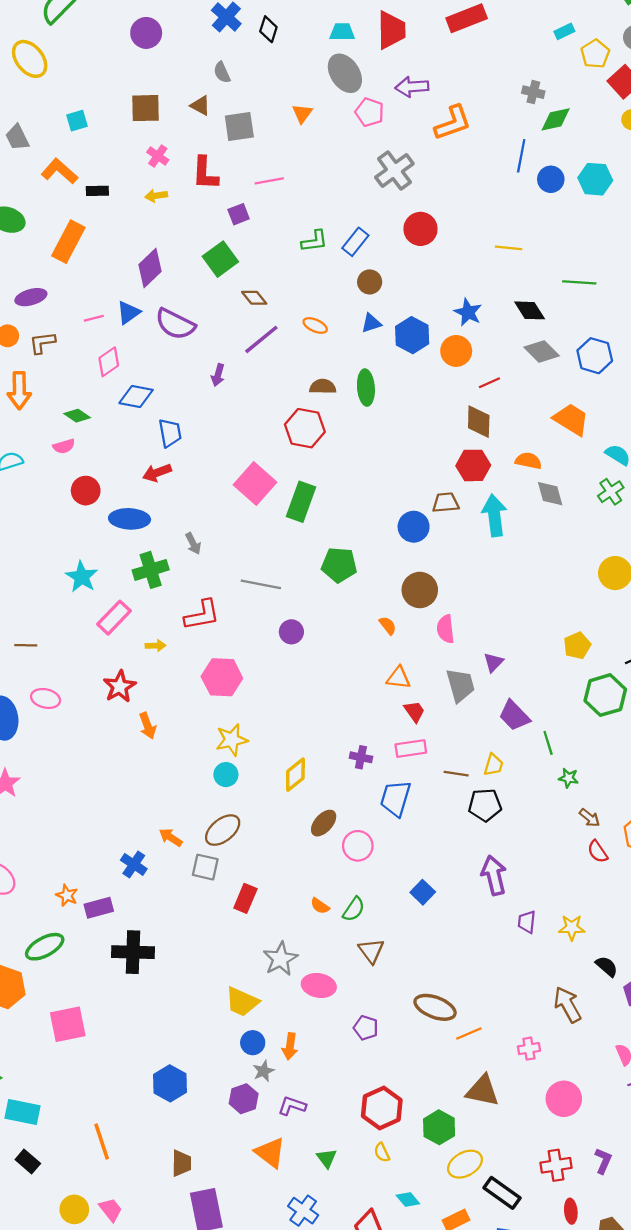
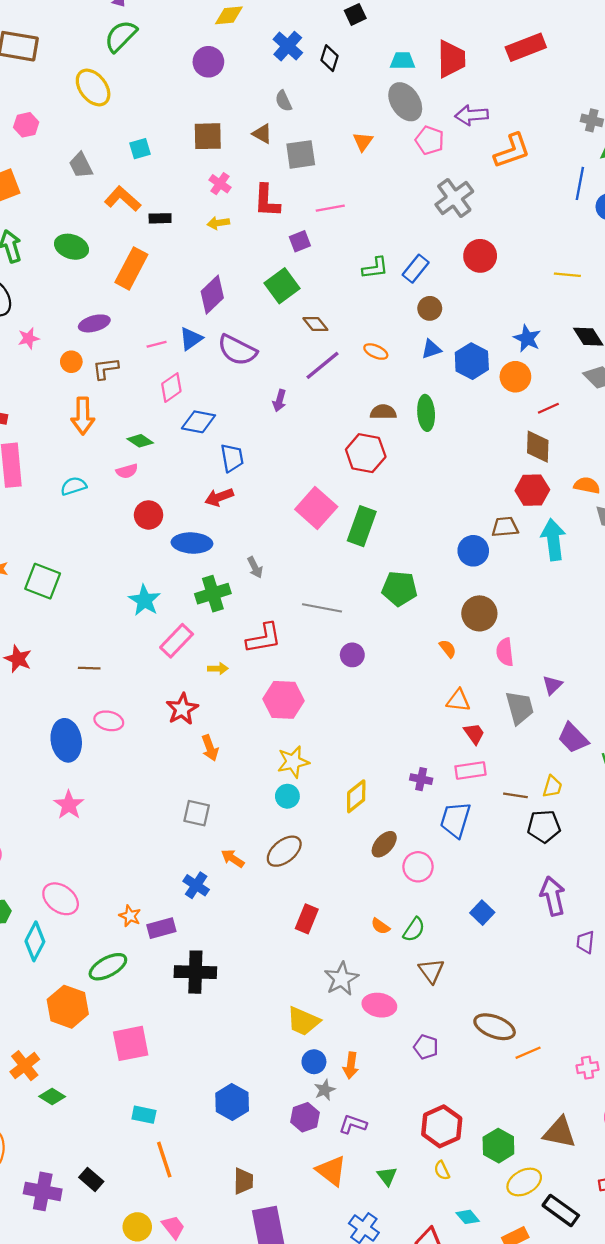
gray square: (205, 867) -> (197, 813), moved
brown triangle: (483, 1091) -> (560, 1133), moved
cyan rectangle: (22, 1112) -> (144, 1115), moved, size x0.7

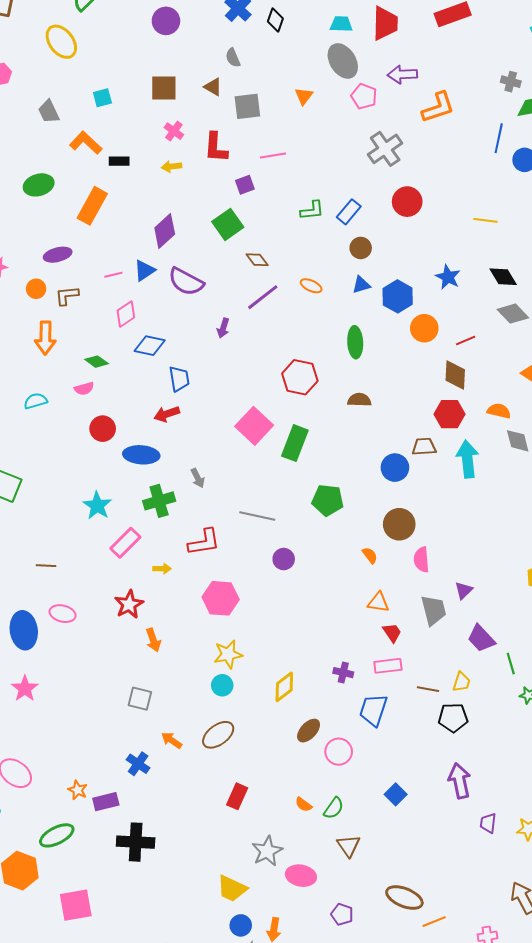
green ellipse: (72, 247) -> (39, 185), turned -36
orange circle: (515, 377) -> (424, 328), moved
brown semicircle: (383, 412) -> (359, 400), moved

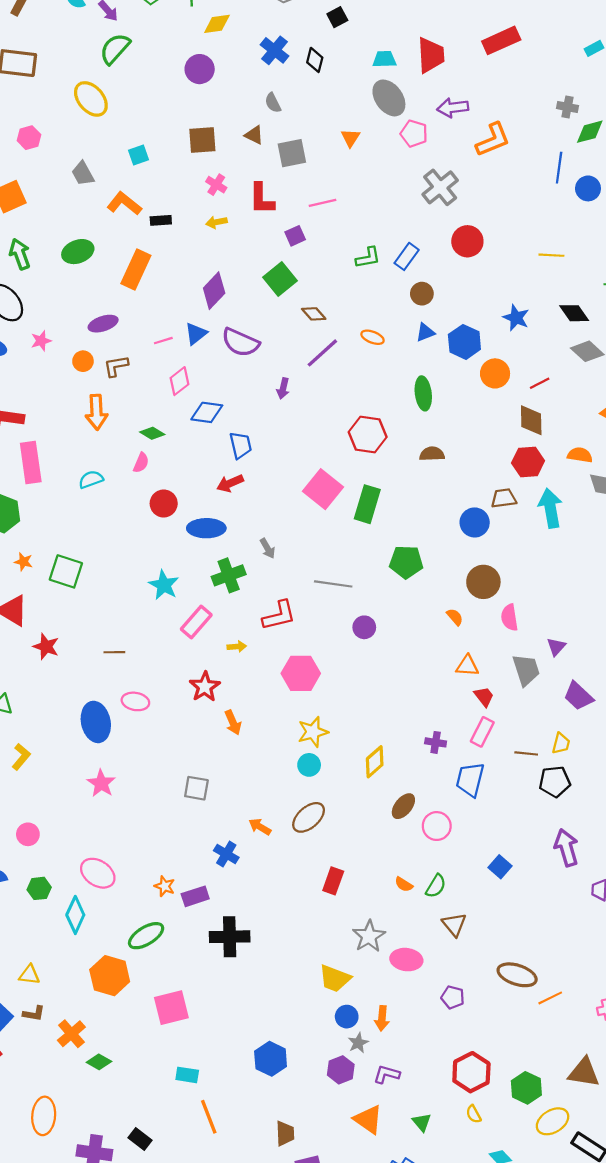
pink semicircle: (84, 389) -> (141, 463), turned -48
pink rectangle: (388, 666) -> (482, 732), turned -52
gray square: (140, 699) -> (196, 788), moved

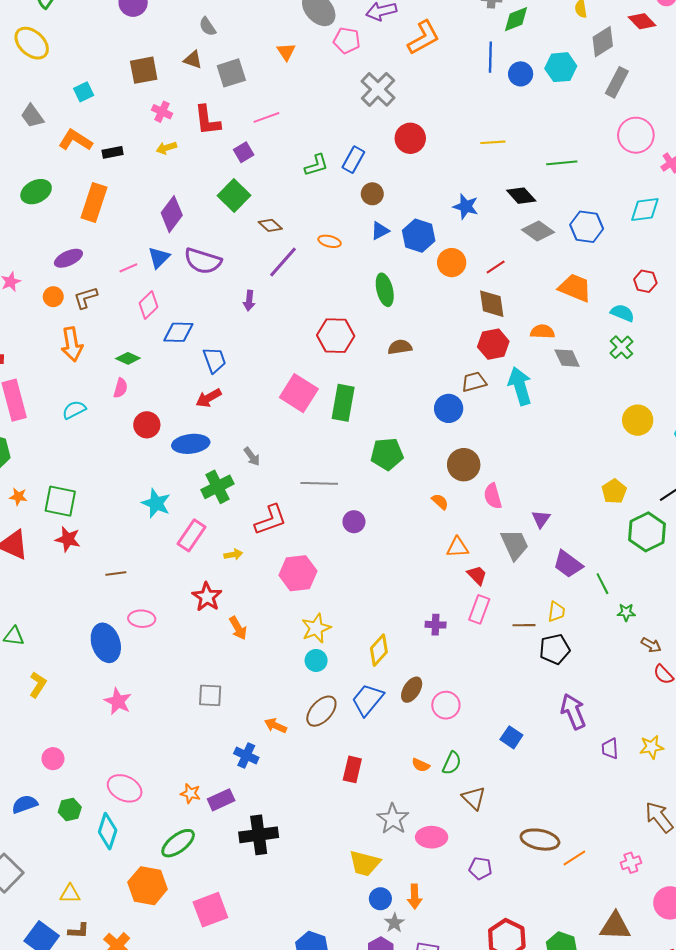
red star: (46, 647) -> (68, 539), moved
blue trapezoid: (470, 780) -> (368, 700), moved, turned 32

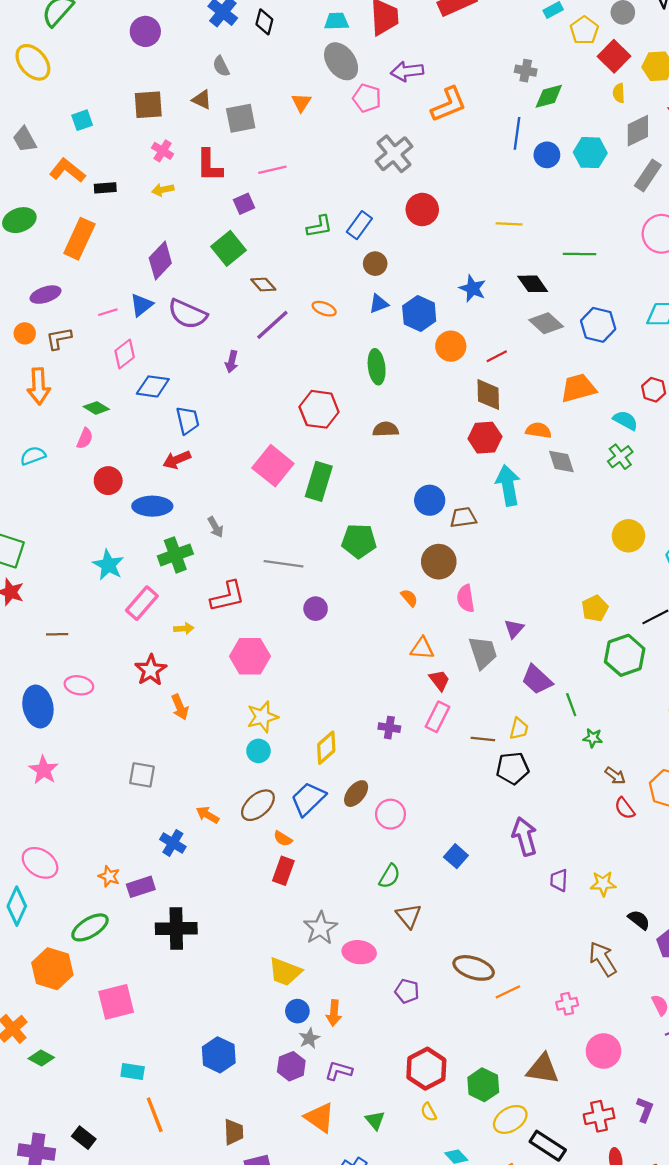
orange trapezoid: (575, 288) -> (578, 388), turned -44
brown trapezoid: (474, 382) -> (463, 517), moved
orange semicircle: (421, 765) -> (283, 839), moved

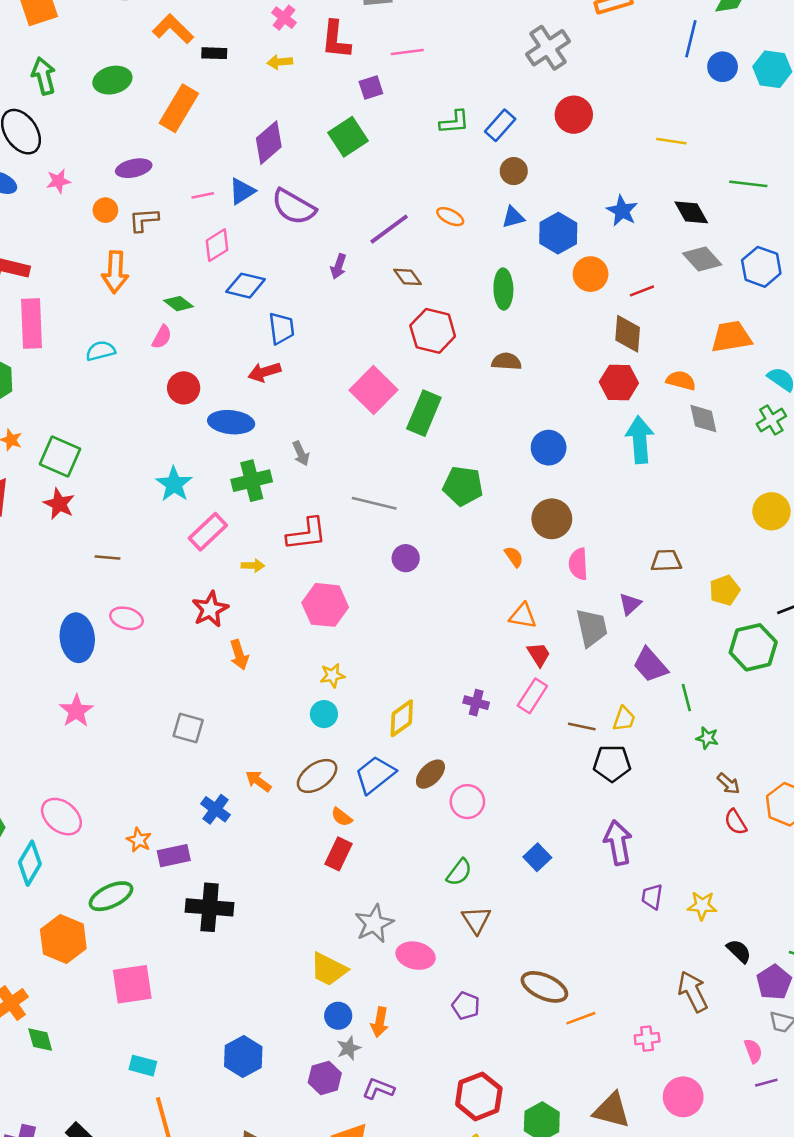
brown diamond: (263, 285) -> (408, 277), moved
brown trapezoid: (463, 517) -> (666, 561), moved
yellow star: (262, 717) -> (332, 675), size x0.7
green diamond: (41, 1058) -> (40, 1040), turned 40

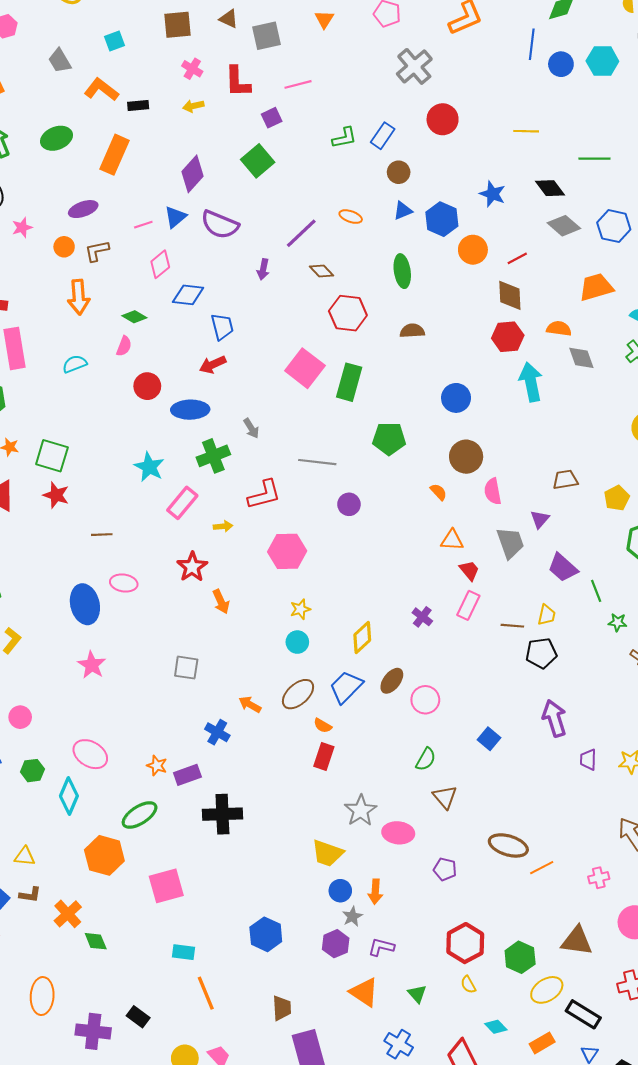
purple cross: (476, 703) -> (422, 617), turned 30

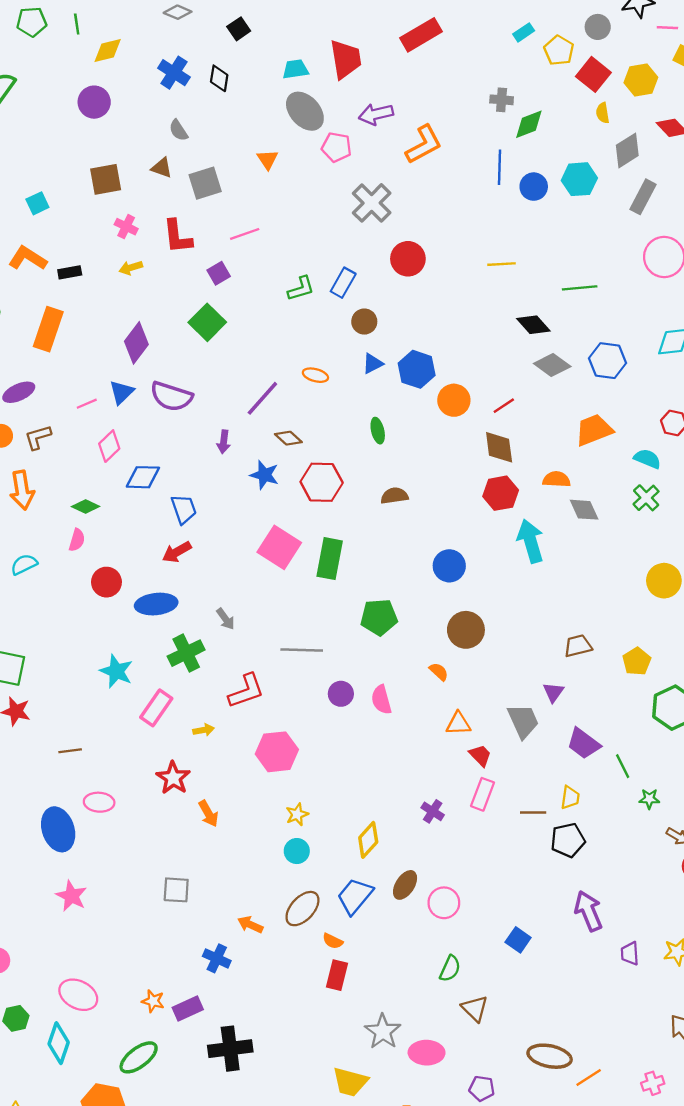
blue star: (493, 194) -> (264, 475), moved
green ellipse: (402, 271) -> (378, 431), size x0.7
pink semicircle: (493, 491) -> (381, 700), moved

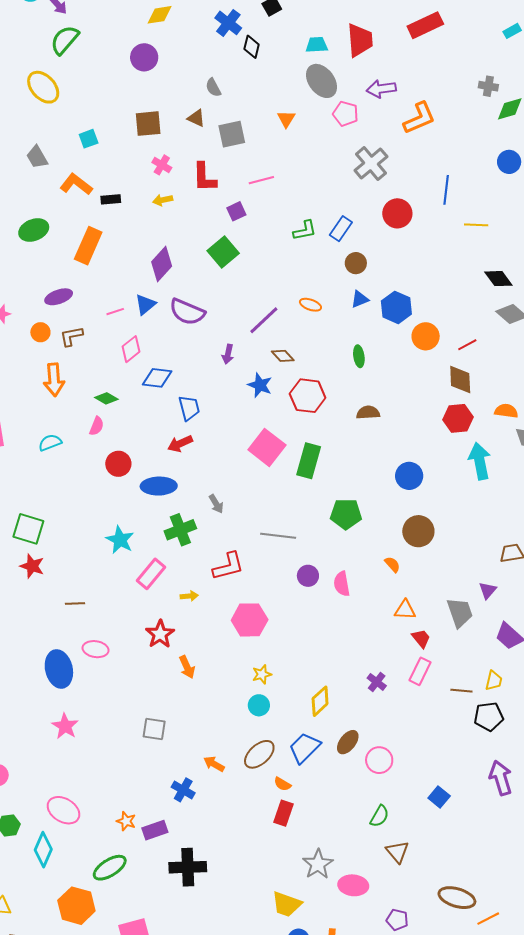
blue cross: (174, 73) -> (228, 23), moved
blue line: (499, 167) -> (446, 190), moved

